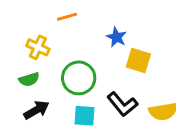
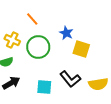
orange line: (67, 17) -> (32, 19), turned 64
green circle: (79, 78) -> (38, 47), moved

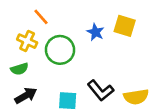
orange line: (32, 19) -> (41, 17), moved
yellow square: (81, 49) -> (125, 26), moved

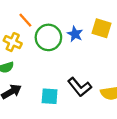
green circle: (60, 50) -> (48, 37), moved

